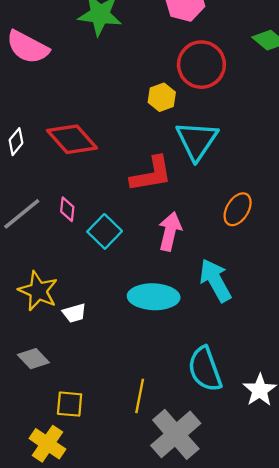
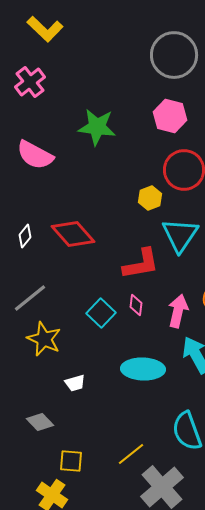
pink diamond: (67, 209) -> (136, 305), moved
pink arrow: (170, 231) -> (178, 311), moved
yellow star: (38, 291) -> (44, 339), moved
yellow line: (140, 396) -> (131, 454), turned 40

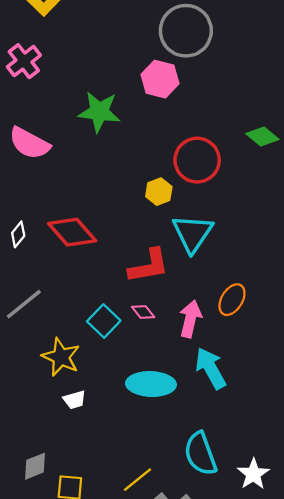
pink hexagon: (170, 116) -> (160, 79), moved
pink diamond: (136, 305) -> (143, 312), turned -45
yellow star: (44, 339) -> (61, 357), moved
gray diamond: (40, 422) -> (35, 466), moved, turned -68

